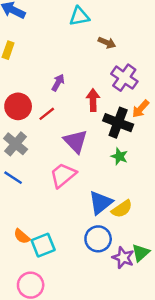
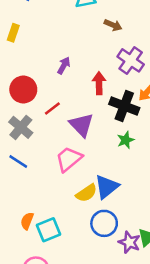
red line: (47, 114) -> (52, 108), moved
green star: (119, 156) -> (126, 140), turned 30
yellow semicircle: (122, 209) -> (86, 193), moved
orange semicircle: (22, 236) -> (27, 221), turned 72

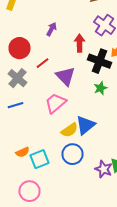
blue line: (18, 161) -> (16, 105), turned -49
orange semicircle: (27, 221) -> (22, 152), turned -136
blue circle: (104, 223) -> (72, 154), moved

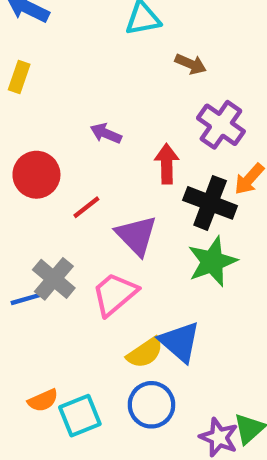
purple arrow: (52, 29) -> (106, 133), turned -96
gray cross: (18, 78) -> (54, 279), moved
green star: (100, 88) -> (212, 262), size x1.6
blue triangle: (86, 125) -> (180, 342), turned -40

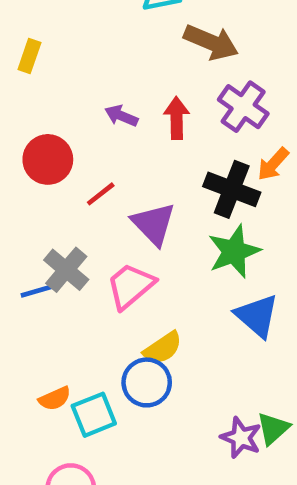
brown arrow: (191, 64) -> (211, 42), size x1.6
red arrow: (167, 164) -> (177, 118), moved
blue triangle: (180, 342) -> (257, 316), moved
blue circle: (151, 405) -> (147, 382), moved

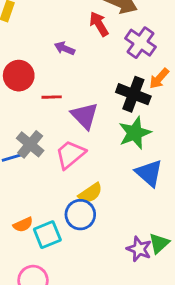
red arrow: (177, 118) -> (99, 24), moved, turned -30
red line: (101, 194) -> (52, 97), turned 36

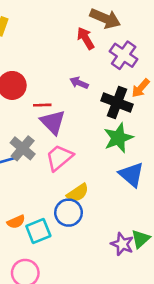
purple arrow: (65, 48) -> (79, 83), moved
purple triangle: (85, 116) -> (53, 122), moved

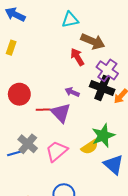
black cross: (117, 102) -> (102, 88), moved
purple triangle: (53, 122) -> (61, 113), moved
yellow semicircle: (78, 193) -> (90, 147), moved

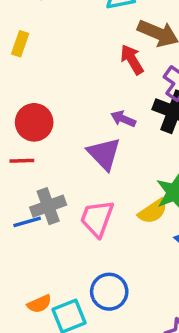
red line: (43, 110) -> (22, 161), moved
gray cross: (28, 144) -> (48, 206), turned 30
pink trapezoid: (57, 151) -> (97, 218), turned -30

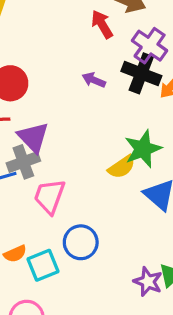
purple triangle: (104, 154) -> (33, 137), moved
pink trapezoid: (97, 218) -> (50, 196), moved

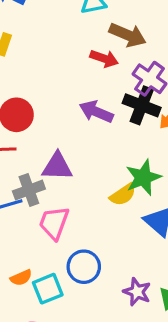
red arrow: (102, 24) -> (104, 58), turned 140
purple arrow: (94, 80) -> (96, 112), size x1.5
purple triangle: (33, 137) -> (57, 166), moved, turned -44
purple star: (148, 282) -> (137, 292), moved

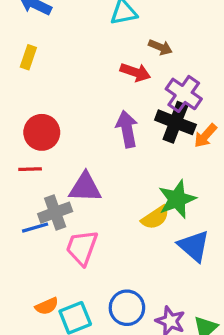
brown arrow: (128, 35) -> (160, 47), size x0.6
purple arrow: (96, 112) -> (127, 129), turned 56
blue circle: (84, 267) -> (127, 308), moved

